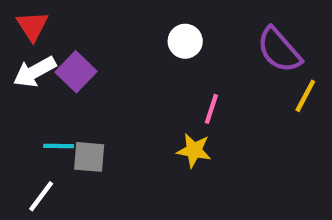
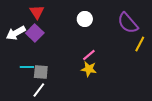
red triangle: (32, 26) -> (37, 12), moved
pink line: (211, 109) -> (89, 55), moved, turned 32
white line: (41, 196) -> (39, 90), moved

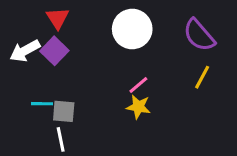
white circle: (85, 19) -> (132, 29), size x1.6
yellow line: (140, 44) -> (202, 77), moved
white line: (39, 90) -> (61, 139), turned -49

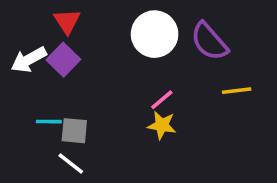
purple semicircle: (199, 35) -> (209, 41), moved
yellow line: (202, 77) -> (237, 91), turned 55
white line: (61, 139) -> (71, 164), turned -40

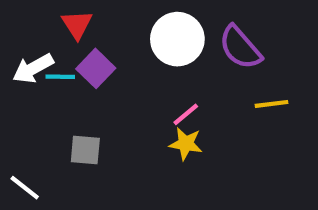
purple square: (63, 60) -> (96, 68), moved
cyan line: (49, 122) -> (60, 77), moved
white line: (71, 164) -> (25, 188), moved

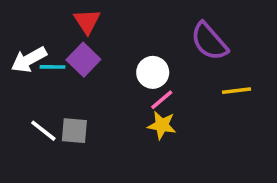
red triangle: (77, 24) -> (87, 21), moved
white circle: (177, 39) -> (153, 72), moved, size x0.7
white line: (25, 188) -> (43, 131), moved

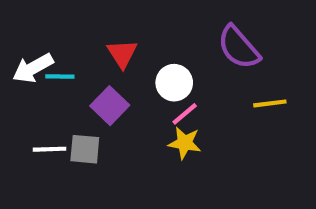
red triangle: (87, 21) -> (122, 54), moved
purple square: (83, 60) -> (110, 106), moved
white line: (43, 131) -> (49, 149), turned -40

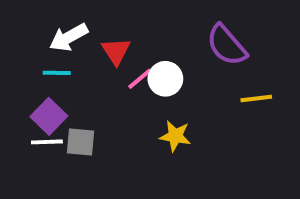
white arrow: (33, 68) -> (69, 37), moved
purple square: (110, 106) -> (49, 116), moved
pink line: (185, 114) -> (140, 79), moved

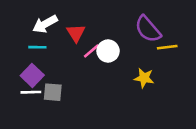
yellow line: (256, 99) -> (167, 47), moved
yellow star: (175, 136) -> (144, 78), moved

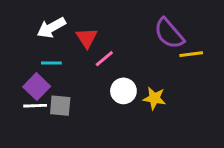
cyan line: (37, 47) -> (51, 63), moved
white circle: (108, 51) -> (123, 91), moved
yellow star: (144, 78) -> (154, 98), moved

